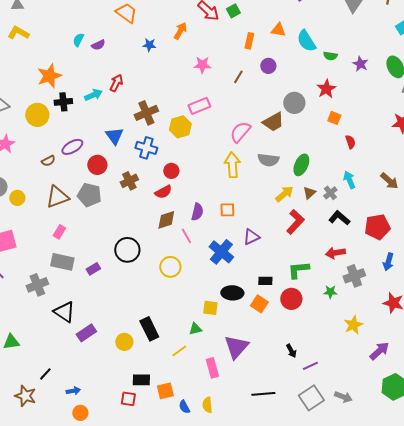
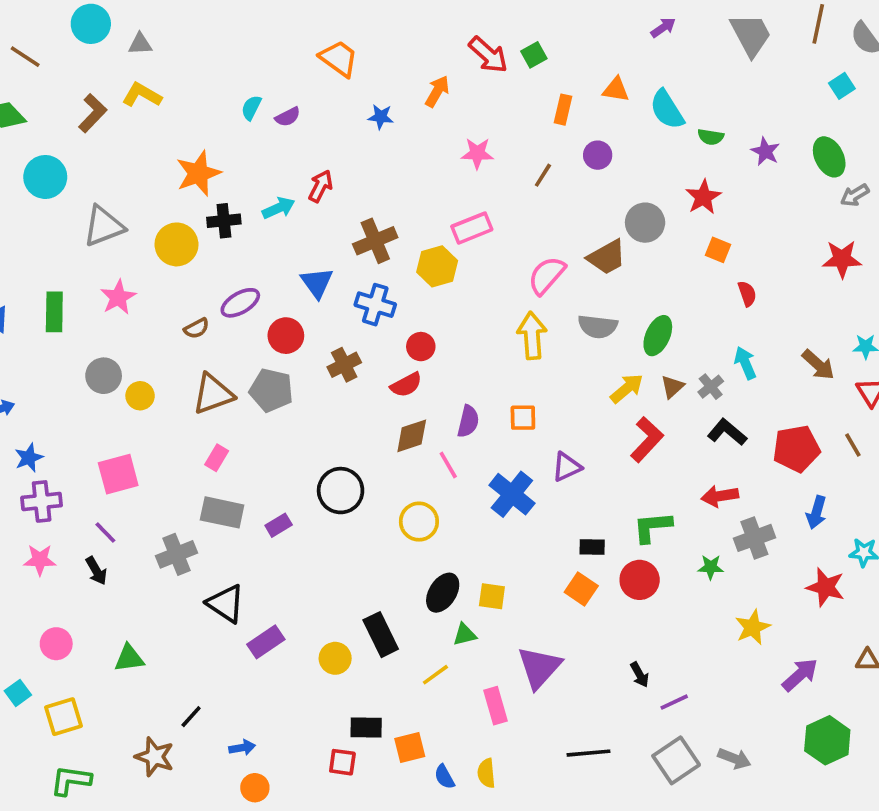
black ellipse: (232, 293) -> (443, 593), moved, turned -60

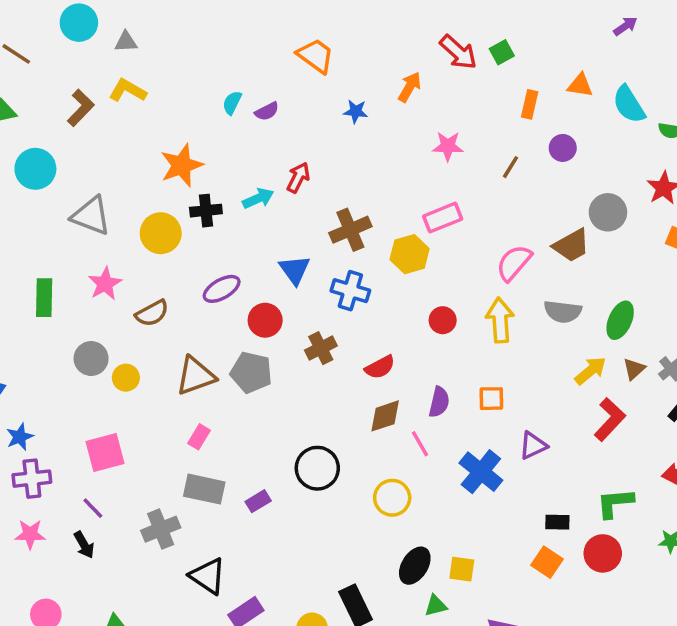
gray triangle: (104, 226) -> (91, 216), turned 42
brown semicircle: (197, 328) -> (152, 313), moved, size x1.4
red circle: (421, 347) -> (443, 320), moved

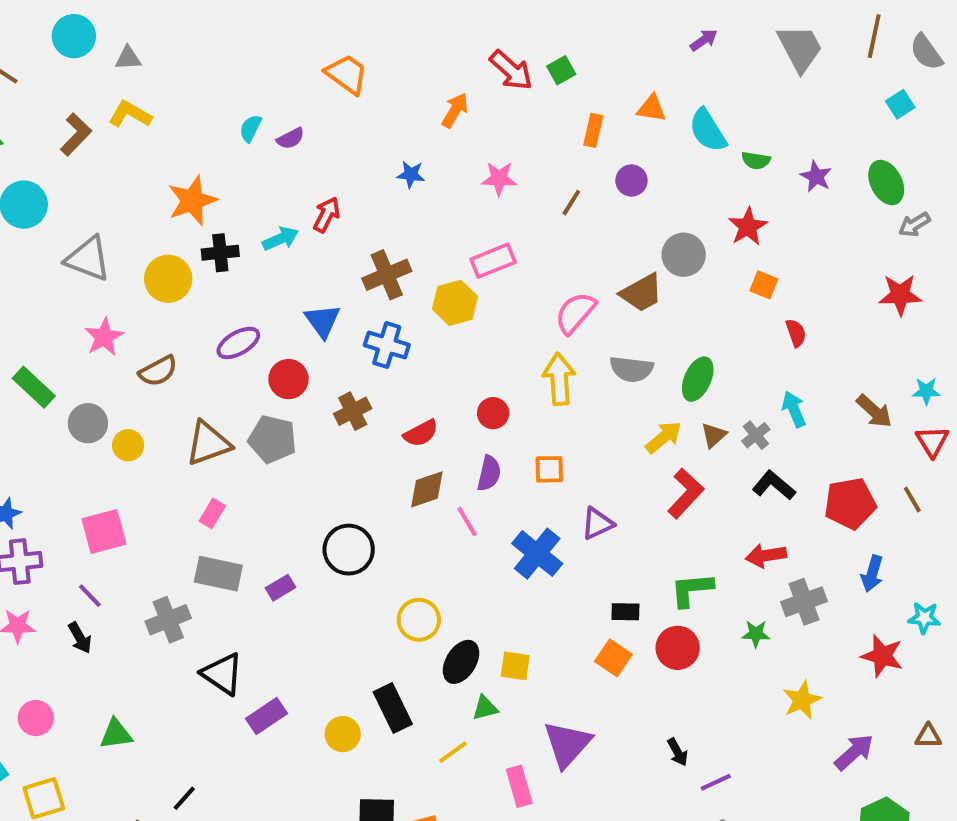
blue star: (356, 111) -> (411, 174), moved
green rectangle: (44, 298) -> (34, 387), moved, turned -48
red circle: (443, 320) -> (493, 413), moved
yellow circle: (392, 498) -> (419, 620), moved

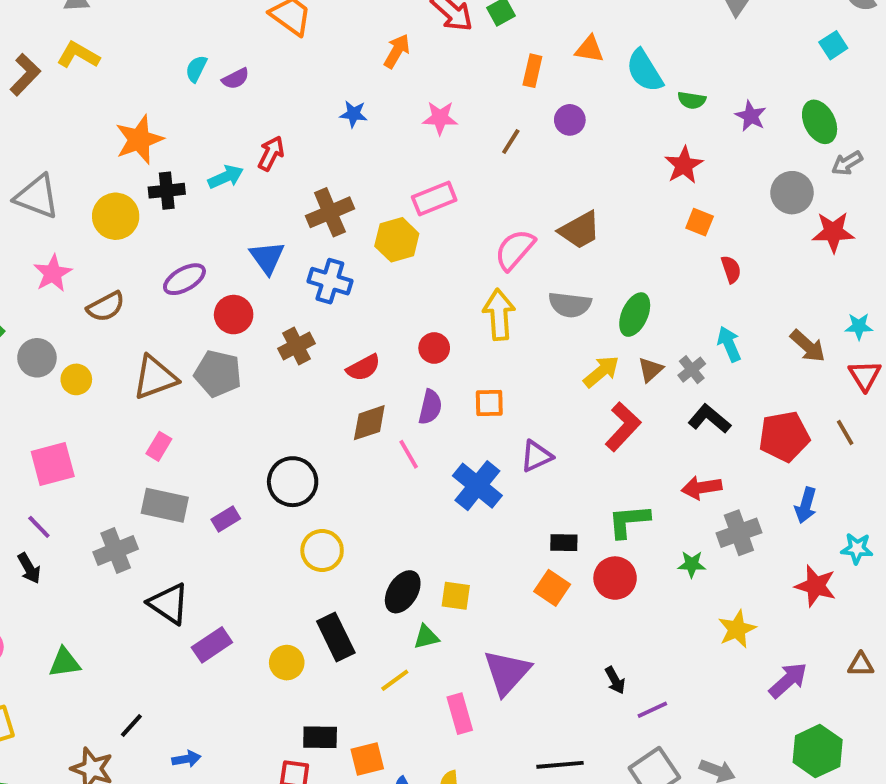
gray circle: (684, 255) -> (792, 193), moved
yellow circle: (419, 620) -> (322, 550), moved

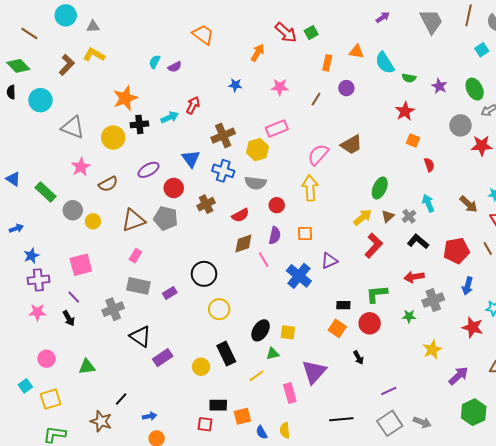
gray semicircle: (570, 305) -> (256, 183), moved
black arrow: (615, 680) -> (359, 358), moved

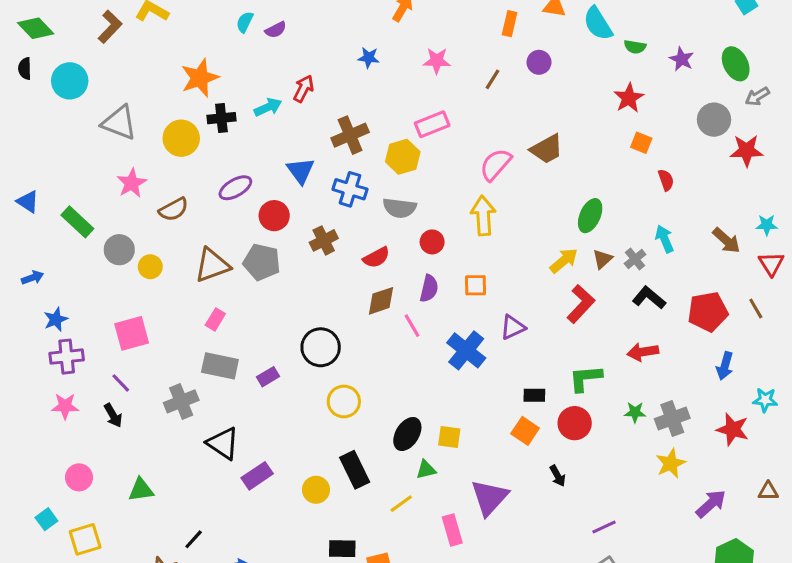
gray cross: (433, 300) -> (672, 419), moved

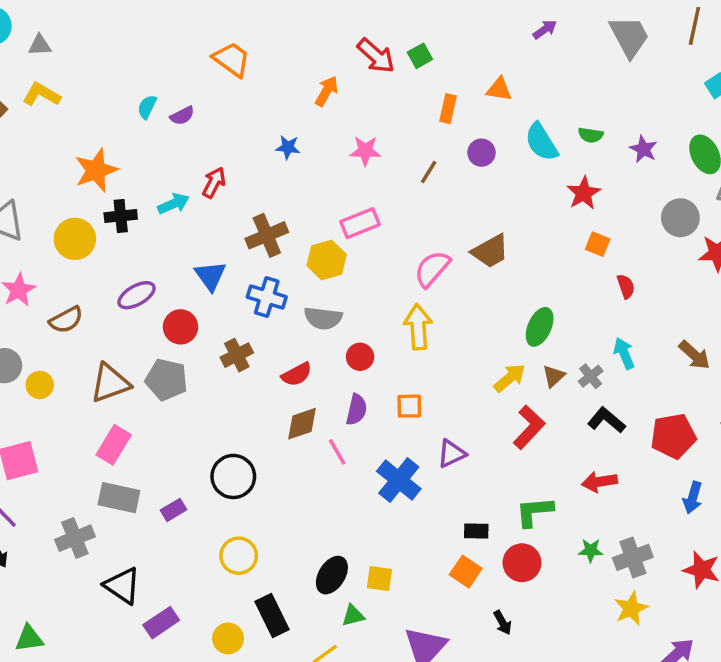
cyan semicircle: (598, 24) -> (541, 142), moved
pink rectangle: (215, 319) -> (114, 445), size x1.5
yellow circle: (344, 401) -> (239, 556), moved

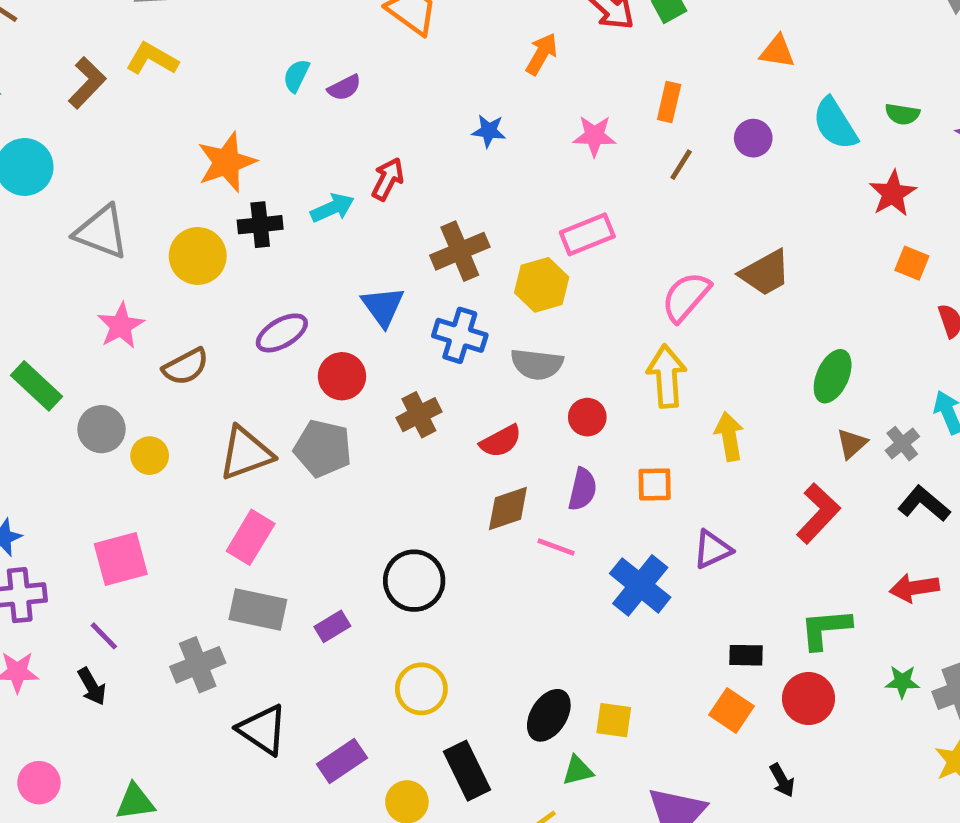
orange rectangle: (448, 109) -> (669, 102), moved
yellow arrow: (510, 378) -> (729, 436), moved, turned -60
pink line: (337, 452) -> (556, 547), turned -40
purple rectangle: (161, 623) -> (342, 761), moved

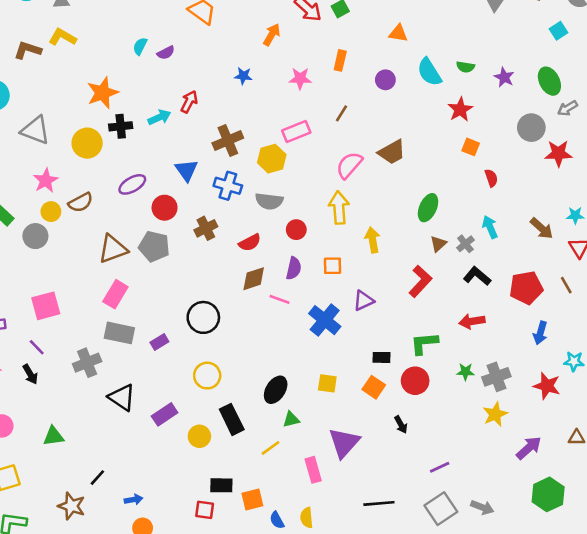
brown L-shape: (87, 83) -> (28, 50), turned -116
brown line: (681, 165) -> (341, 113), moved
yellow circle: (150, 456) -> (51, 212), moved
yellow square: (614, 720) -> (327, 383), moved

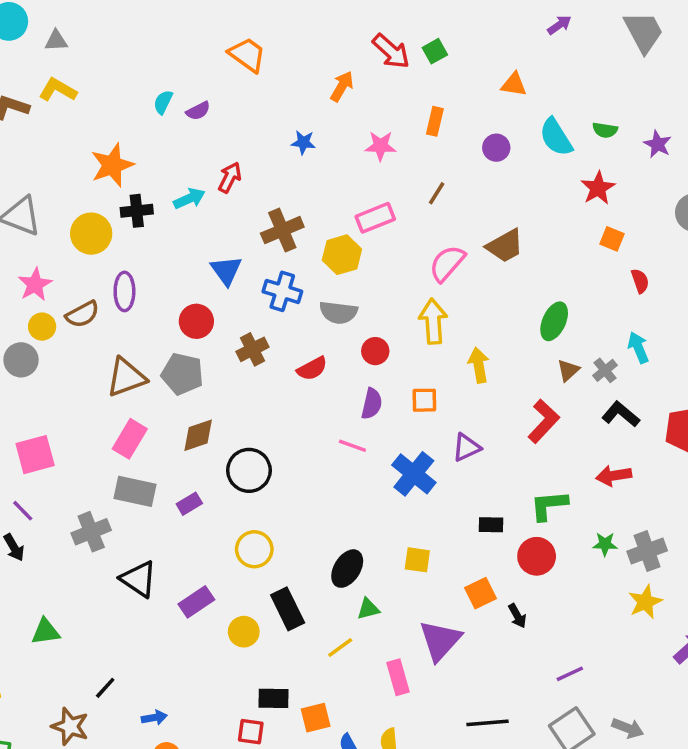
purple ellipse: (132, 184) -> (124, 291), moved, turned -60
brown diamond: (254, 279) -> (198, 435), moved
orange square: (374, 387) -> (480, 593), moved, turned 30

